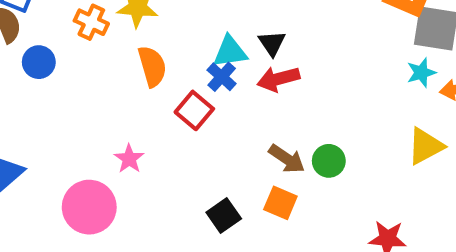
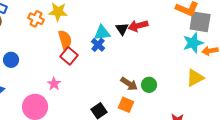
blue circle: (39, 62) -> (11, 60), moved
cyan star: (421, 73) -> (193, 43), size x1.5
red arrow: (278, 79) -> (138, 26), moved
red square: (194, 110) -> (69, 56), moved

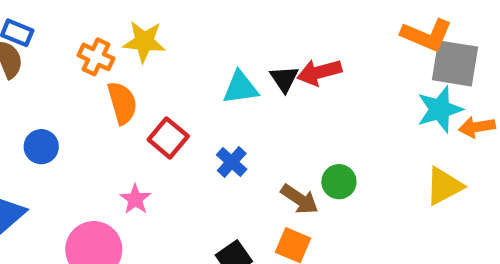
orange semicircle: (65, 40) -> (122, 103), moved
blue cross: (98, 45) -> (232, 162), moved
green circle: (149, 85) -> (339, 182), moved

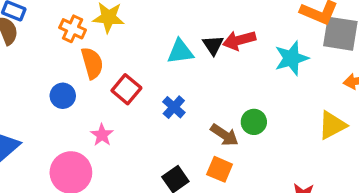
cyan star: (440, 109) -> (291, 58), moved
blue circle: (41, 147) -> (63, 96), moved

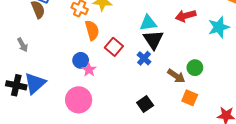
black triangle: (213, 45) -> (153, 40), moved, size x1.5
blue circle: (63, 96) -> (81, 60), moved
pink star: (102, 135) -> (89, 70), moved
orange square: (220, 169) -> (190, 98), moved

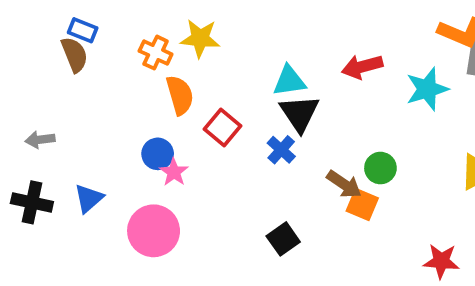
gray arrow: (22, 45) -> (40, 140), moved, turned 112
blue triangle: (35, 83) -> (89, 198), moved, size x0.7
orange square: (190, 98) -> (362, 204), moved

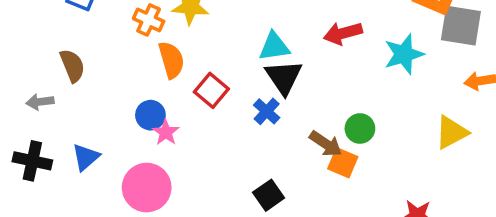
brown semicircle: (75, 55) -> (72, 66), moved

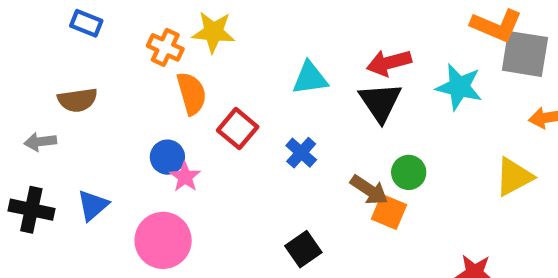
cyan star: (404, 54) -> (459, 87), turned 30
brown semicircle: (72, 66) -> (77, 100), turned 104
black triangle: (284, 77) -> (380, 102), moved

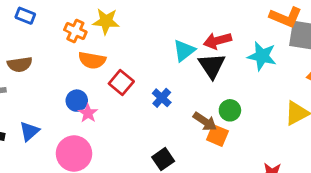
cyan triangle: (310, 78) -> (184, 50), moved, turned -30
orange semicircle: (192, 93) -> (92, 60), turned 116

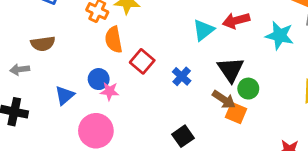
orange semicircle: (92, 60) -> (114, 40), turned 70
black triangle: (212, 66) -> (231, 70), moved
pink star: (88, 113) -> (110, 91), turned -30
blue triangle: (29, 131) -> (65, 95), moved

